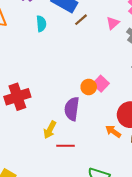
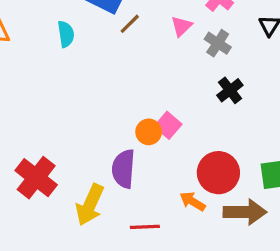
red cross: (17, 97) -> (36, 178), moved, turned -30
yellow arrow: (50, 130) -> (90, 205), size x1.4
red line: (66, 146) -> (145, 227), moved

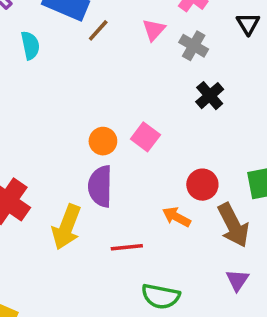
orange circle: (149, 132) -> (103, 141), moved
red circle: (218, 173) -> (202, 185), size x0.7
brown arrow: (245, 212) -> (233, 225), turned 66

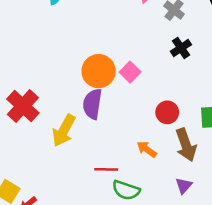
orange circle: (103, 141) -> (99, 71), size x1.6
orange arrow: (176, 217) -> (147, 149), moved
red line: (127, 247) -> (106, 169), moved

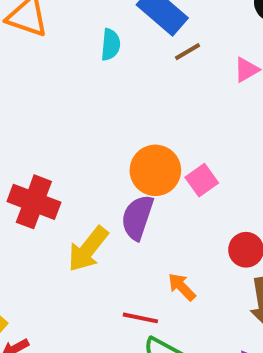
red cross: (23, 106) -> (34, 202), turned -32
orange arrow: (147, 149) -> (182, 287), moved

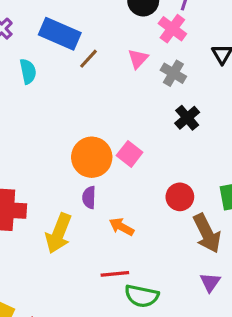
purple semicircle: (137, 217) -> (89, 197), size x0.6
orange arrow: (182, 287) -> (122, 227), moved

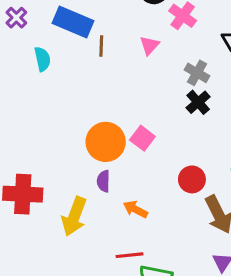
brown line: (89, 59) -> (101, 46), turned -40
gray cross: (173, 73) -> (197, 73), moved

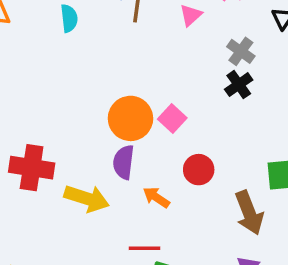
red circle: (192, 179) -> (199, 170), moved
purple semicircle: (103, 181) -> (124, 162), size x1.4
yellow arrow: (74, 216) -> (87, 198), turned -99

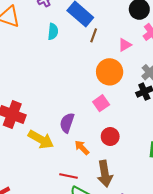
orange circle: (130, 118) -> (110, 72), moved
brown arrow: (249, 213) -> (105, 174), moved

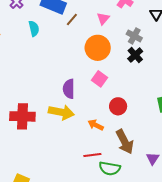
brown line: (94, 35) -> (72, 19), turned 40
purple semicircle: (67, 123) -> (69, 89), moved
yellow arrow: (41, 139) -> (61, 112), moved

